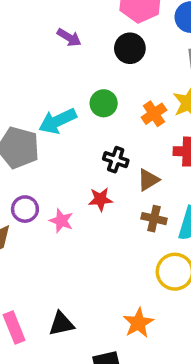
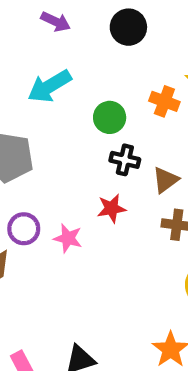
green circle: (104, 103) -> (110, 117), moved
orange cross: (154, 114) -> (164, 101), turned -30
cyan arrow: (58, 121) -> (49, 86), moved

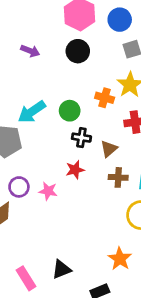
cyan arrow: (49, 86) -> (32, 112), moved

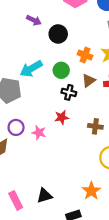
black circle: (78, 51) -> (58, 34), moved
orange cross: (105, 98) -> (85, 55), moved
brown triangle: (109, 149) -> (89, 81), moved

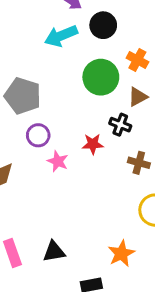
cyan arrow: (31, 69) -> (61, 36), moved
green circle: (61, 70) -> (101, 77), size x1.5
black cross: (69, 92) -> (120, 125), moved
purple circle: (16, 127) -> (38, 135), moved

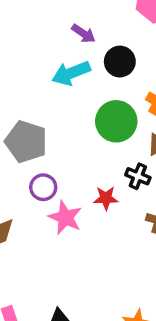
pink star: (58, 161) -> (65, 217), size x1.4

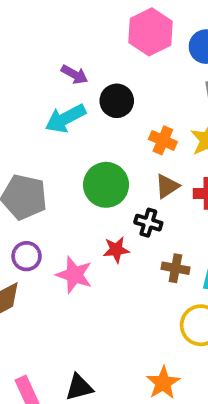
green circle: (116, 121) -> (106, 185), moved
purple circle: (43, 187) -> (27, 256), moved

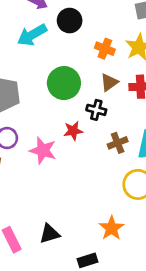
brown cross: (175, 268) -> (118, 143), turned -30

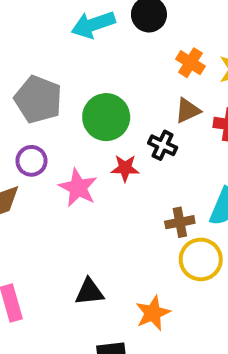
green circle: (64, 83) -> (106, 117), moved
brown cross: (118, 143) -> (180, 222), moved
black triangle: (50, 234) -> (89, 292), moved

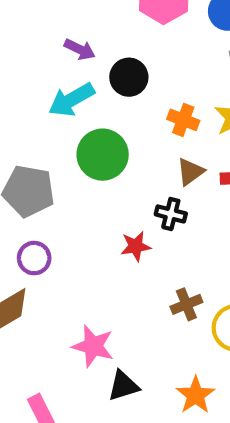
green circle: (106, 117) -> (103, 155), moved
pink star: (78, 188) -> (93, 346), moved
brown cross: (180, 222) -> (186, 304), moved

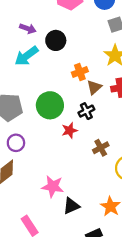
orange cross: (183, 120) -> (80, 72), moved, turned -35
green circle: (103, 155) -> (50, 105), moved
black cross: (171, 214) -> (86, 111), turned -35
brown cross: (186, 304) -> (101, 148), moved

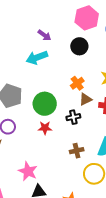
black circle: (56, 40) -> (79, 46), moved
orange cross: (80, 72) -> (77, 83), turned -32
red star: (69, 130) -> (45, 128), moved

